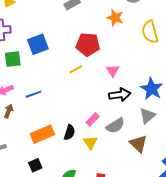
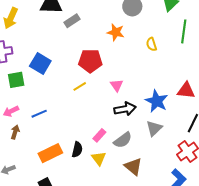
yellow semicircle: (150, 32) -> (151, 44), size x0.6
blue square: (38, 44) -> (40, 64), turned -35
brown triangle: (138, 144) -> (133, 167), moved

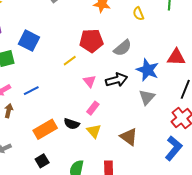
red pentagon: (90, 61) -> (91, 41), moved
pink triangle: (117, 85) -> (89, 81), moved
gray semicircle: (123, 140) -> (123, 48), moved
black semicircle: (77, 150) -> (72, 124), turned 98

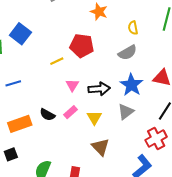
gray semicircle: (123, 48) -> (127, 53), moved
black semicircle: (72, 124) -> (47, 115), moved
yellow triangle: (94, 131) -> (94, 118), moved

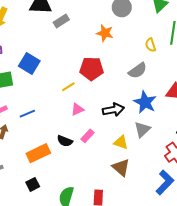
yellow semicircle: (133, 28) -> (150, 45), moved
pink triangle: (72, 85) -> (77, 109), moved, turned 40
yellow triangle: (94, 118) -> (121, 142), moved, turned -35

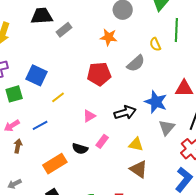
gray semicircle: (138, 71) -> (136, 63), moved
yellow line: (68, 87) -> (58, 97), moved
gray triangle: (142, 129) -> (167, 127), moved

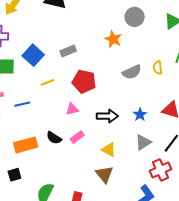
gray rectangle: (64, 30) -> (68, 51), moved
yellow semicircle: (155, 44) -> (158, 68), moved
red pentagon: (99, 74) -> (84, 81), moved
blue star: (156, 102) -> (140, 115), size x0.6

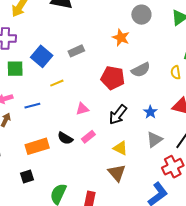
yellow semicircle: (158, 68) -> (176, 72), moved
red pentagon: (84, 81) -> (113, 78), moved
black arrow: (107, 116) -> (118, 115), turned 130

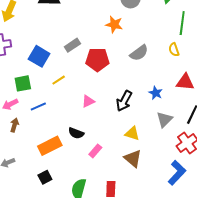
green square: (15, 69) -> (23, 83), moved
red pentagon: (113, 78) -> (97, 60), moved
pink rectangle: (88, 137) -> (95, 151), moved

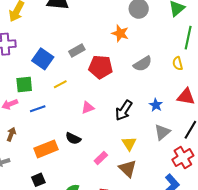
brown arrow: (14, 125) -> (11, 134), moved
yellow triangle: (132, 133) -> (129, 144), turned 35
pink rectangle: (95, 151) -> (101, 158), moved

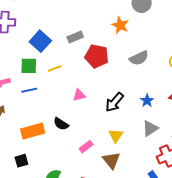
green square: (24, 84) -> (29, 66), moved

